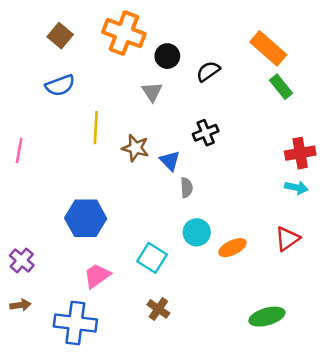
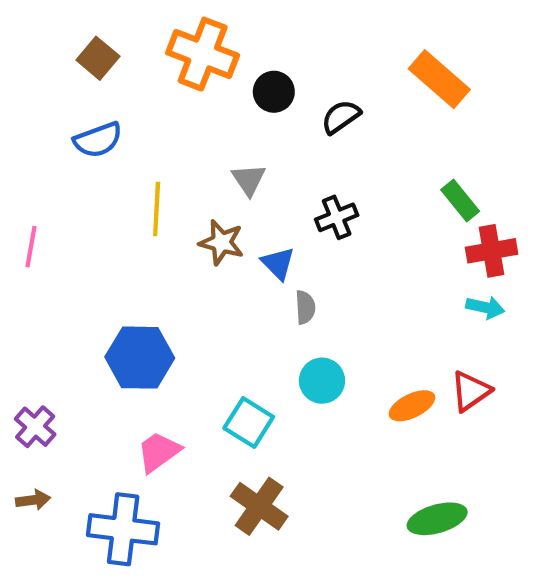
green rectangle: (281, 87) -> (460, 201), moved
gray triangle: (152, 92) -> (249, 180), moved
orange ellipse: (232, 248) -> (412, 406), moved
brown cross: (158, 309) -> (259, 506), size x1.5

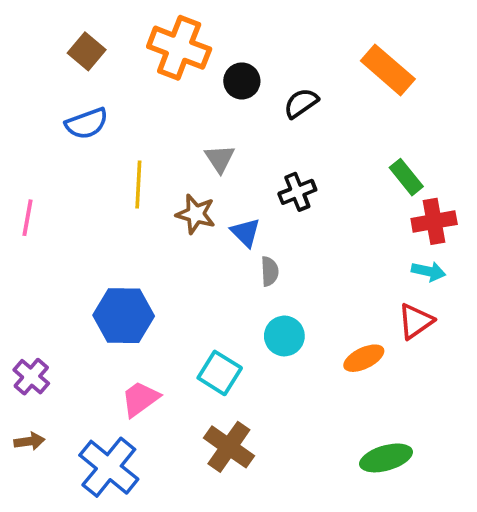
red triangle: (471, 391) -> (416, 321), moved
blue cross: (123, 529) -> (109, 467), turned 32

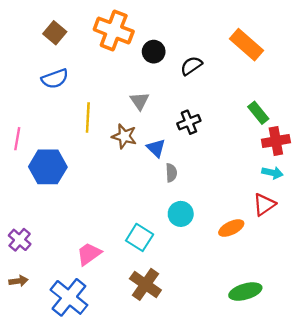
blue hexagon: (124, 316) -> (48, 167), moved

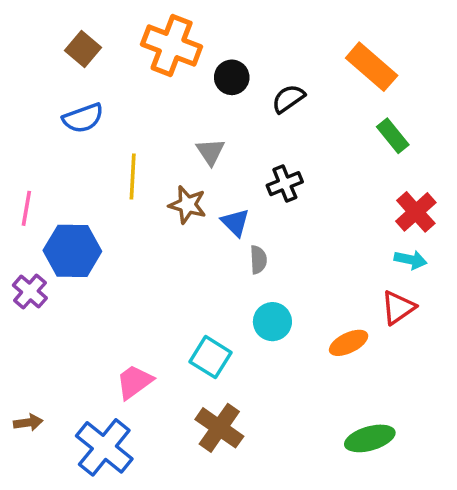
green rectangle: (258, 113) -> (393, 136), moved
red cross: (276, 141) -> (416, 212), turned -32
purple cross: (20, 240) -> (30, 292), moved

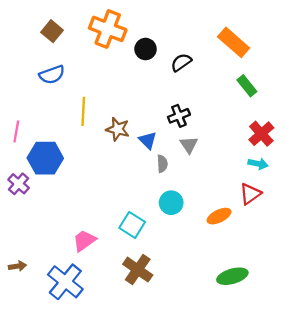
gray triangle: (210, 152) -> (189, 145), moved

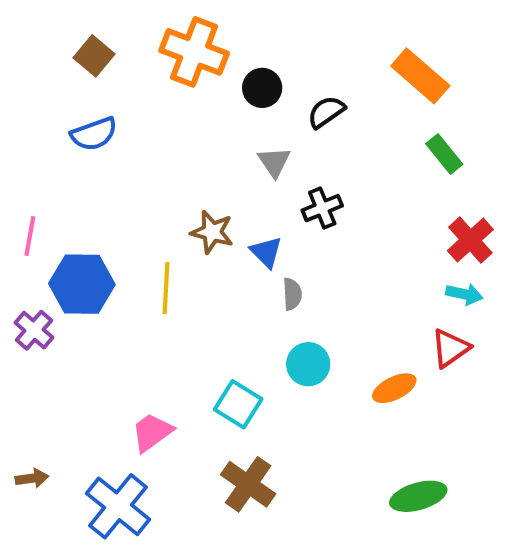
yellow line: (83, 111) -> (166, 288), moved
gray triangle: (189, 145) -> (274, 162), moved

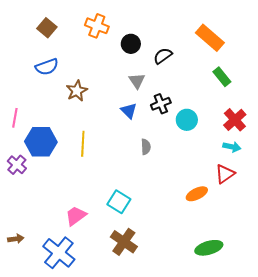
orange cross: (194, 52) -> (97, 26), size x0.7
brown star: (212, 232) -> (77, 91), moved, turned 30
blue triangle: (266, 252) -> (129, 111), moved
cyan circle: (308, 364) -> (187, 120), moved

